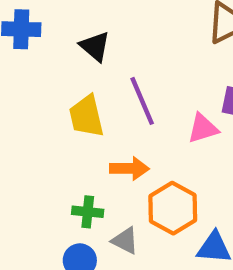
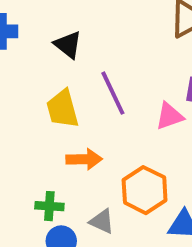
orange arrow: (129, 169) -> (84, 159), moved
green cross: (88, 212) -> (49, 206), moved

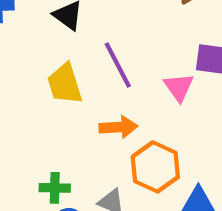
pink triangle: (169, 116) -> (179, 87), turned -44
orange arrow: (84, 159) -> (118, 127), moved

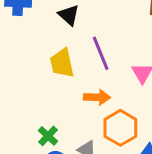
green cross: (55, 188) -> (48, 136), turned 36

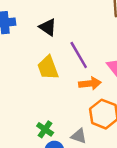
orange arrow: (97, 97) -> (90, 83), moved

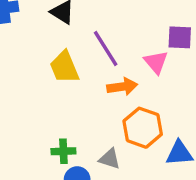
green cross: (45, 129) -> (63, 151), turned -35

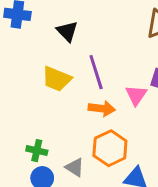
yellow trapezoid: (64, 67) -> (57, 79), turned -60

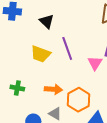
orange arrow: (102, 109) -> (53, 89), moved
green cross: (37, 151) -> (17, 88), moved

